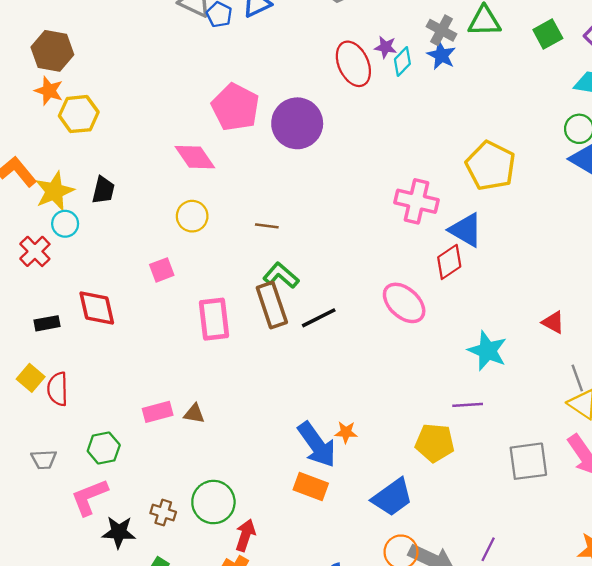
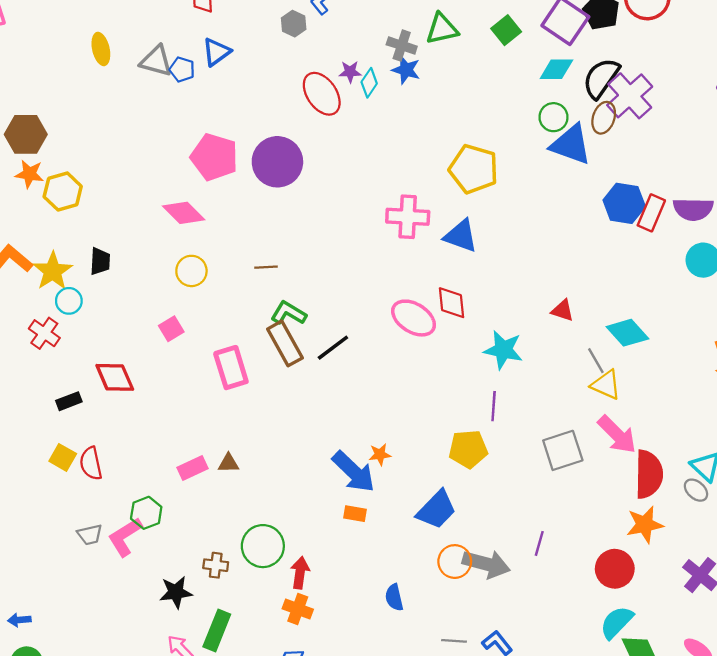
red diamond: (449, 262) -> (451, 303), moved, turned -52
purple line: (468, 405) -> (494, 406), turned -72
orange rectangle: (311, 487) -> (355, 514), size x0.7
pink L-shape: (89, 497) -> (125, 537), moved

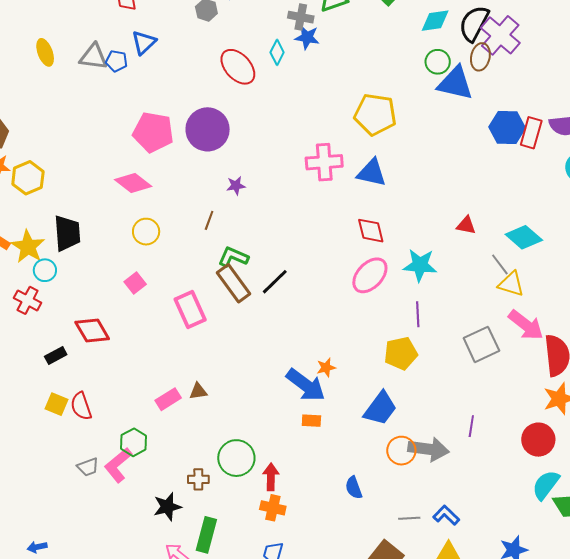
purple star: (350, 72) -> (236, 186), moved
black trapezoid: (100, 261) -> (67, 233), size x1.5
brown line: (266, 267) -> (209, 220), turned -60
pink ellipse: (414, 318) -> (370, 275), moved, turned -72

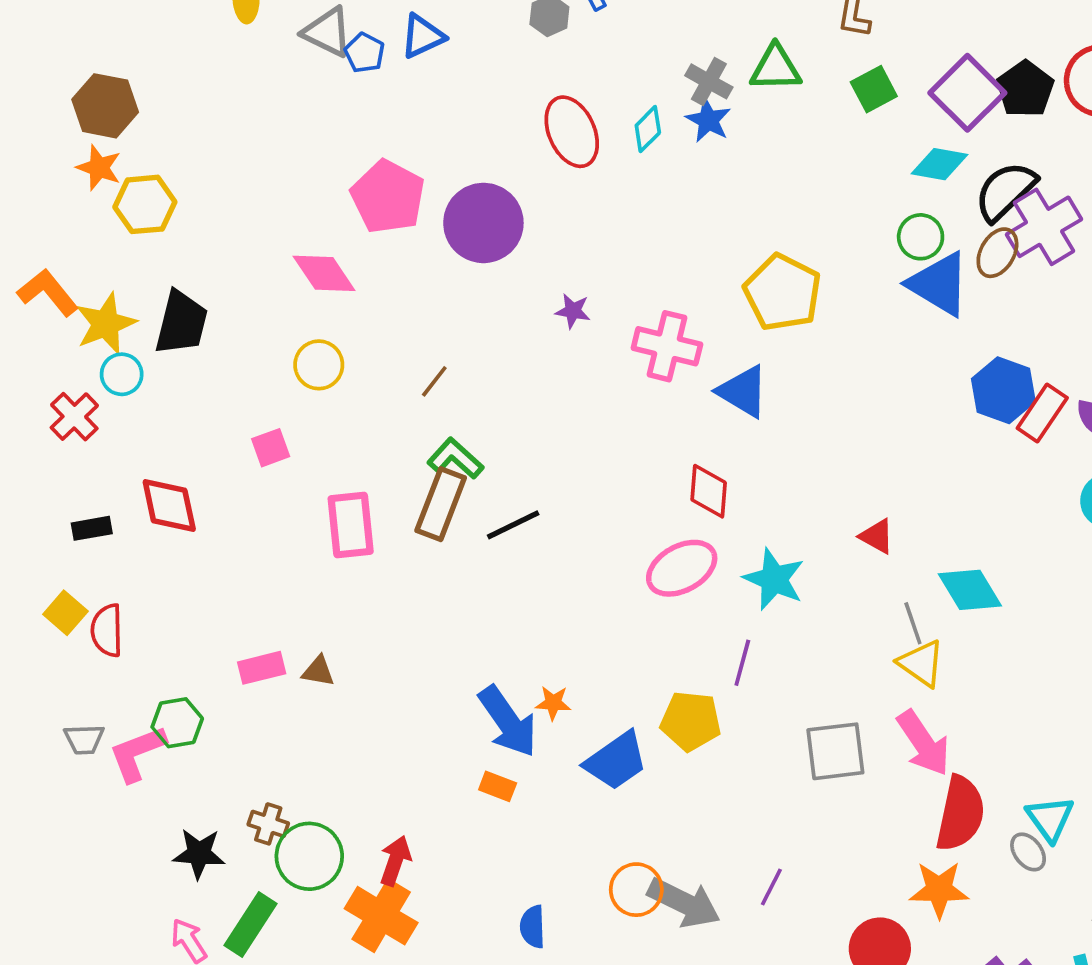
purple star: (236, 186) -> (573, 311), moved
brown rectangle: (233, 283) -> (441, 504), turned 39
blue trapezoid: (380, 408) -> (616, 761), moved
green circle: (236, 458) -> (309, 856), moved
orange cross: (273, 508) -> (381, 916), size x1.5

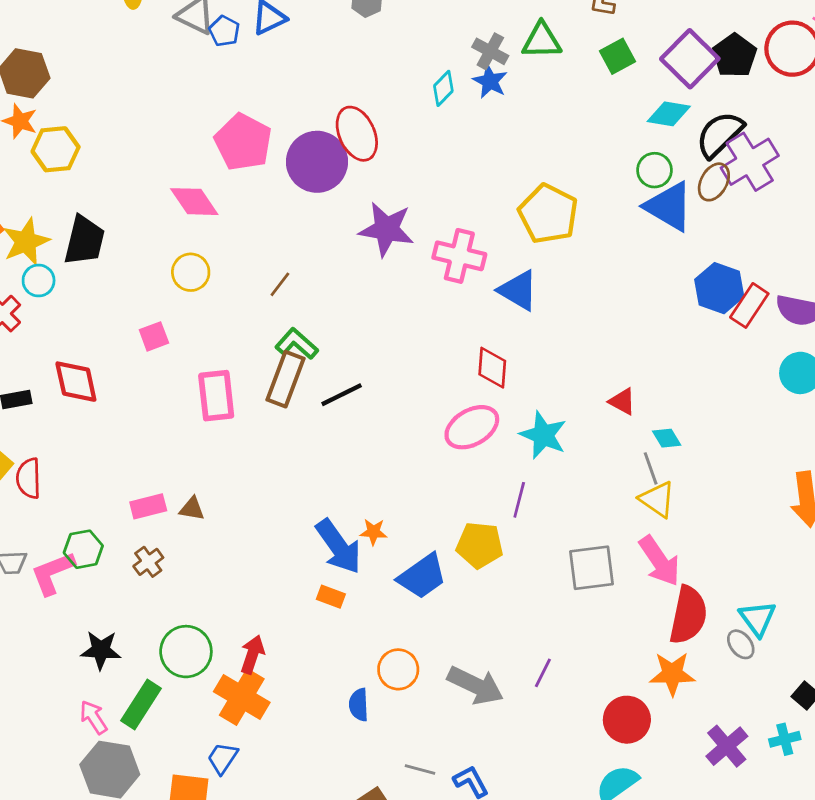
red ellipse: (572, 132) -> (357, 134), moved
purple star: (573, 311) -> (386, 229), size x2.0
cyan diamond: (970, 590) -> (667, 438), moved, size x0.6
brown cross: (268, 824) -> (148, 562), moved, turned 36
orange circle: (636, 890) -> (398, 669), moved

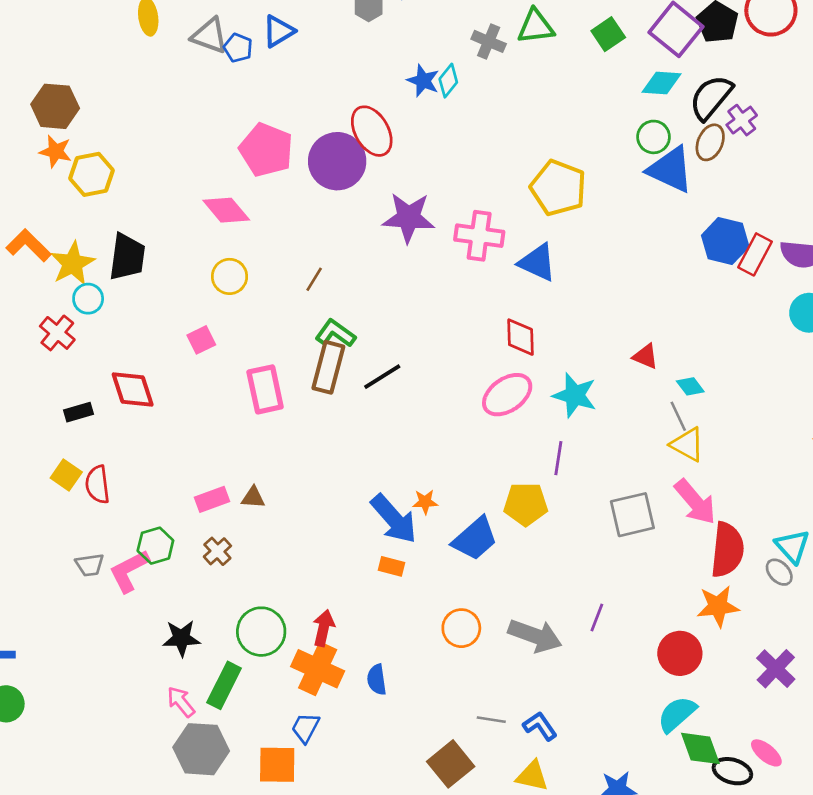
blue star: (490, 81) -> (423, 81), moved
purple cross: (750, 162) -> (742, 120), size x0.6
blue semicircle: (359, 705) -> (377, 680), moved

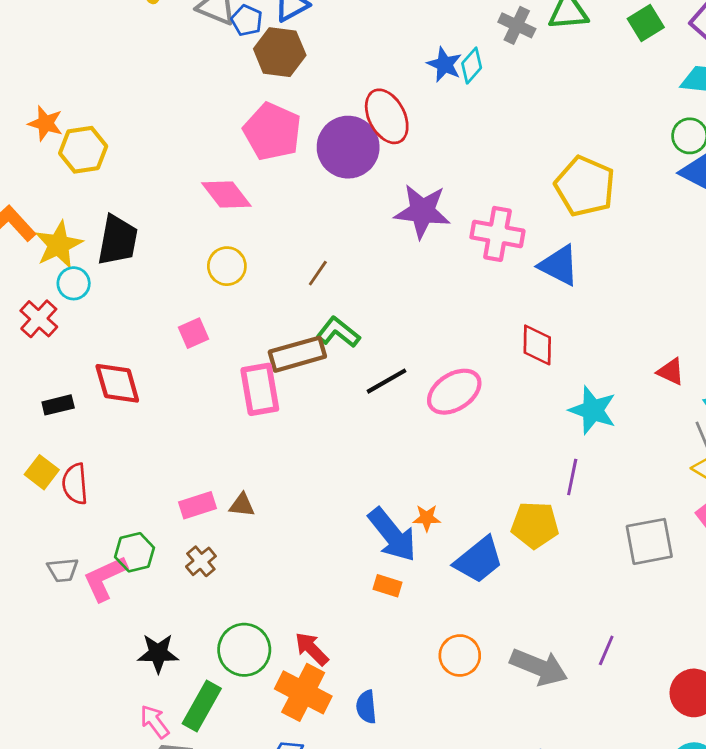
brown hexagon: (55, 106) -> (280, 52), moved
brown rectangle: (328, 367) -> (297, 354), moved, turned 57
pink ellipse: (507, 395) -> (454, 392), moved
red arrow: (324, 628) -> (312, 649), turned -60

